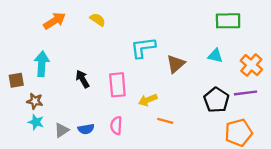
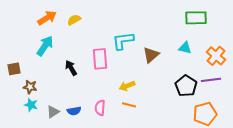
yellow semicircle: (98, 20) -> (74, 20), moved, turned -64
cyan arrow: (42, 64) -> (45, 46), moved, turned 30
pink rectangle: (117, 85) -> (100, 59), moved
orange line: (165, 121) -> (129, 105), moved

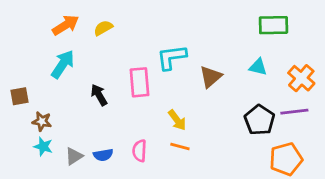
yellow arrow: (127, 86) -> (177, 120), turned -105

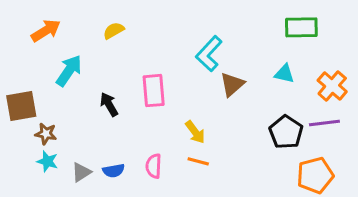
orange arrow: (66, 25) -> (46, 31), moved
cyan L-shape: (172, 57) -> (209, 54), moved, turned -40
brown square: (19, 96) -> (21, 106), size x1.5

